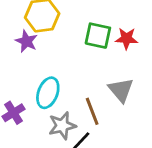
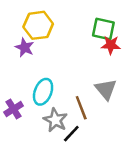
green square: (98, 36) -> (103, 29), moved
gray star: (62, 126) -> (55, 120), turned -30

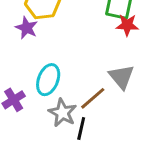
brown line: (81, 108) -> (93, 98), turned 70
black line: (71, 134) -> (81, 129), turned -30

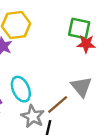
cyan ellipse: (48, 80) -> (21, 89), turned -45

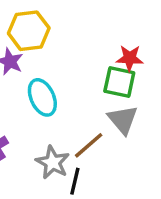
green square: (79, 29) -> (119, 82), moved
cyan ellipse: (21, 89) -> (42, 97), moved

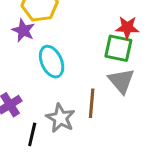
brown line: (89, 145) -> (92, 103), turned -44
black line: (75, 181) -> (32, 134), moved

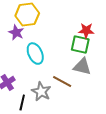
gray triangle: (121, 81) -> (82, 67), turned -36
brown line: (92, 103) -> (62, 82), turned -66

